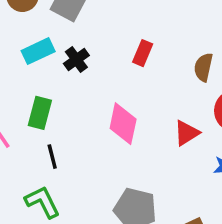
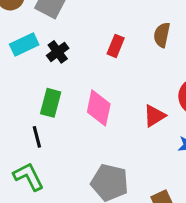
brown semicircle: (203, 67) -> (162, 35), moved
green rectangle: (40, 113) -> (51, 103), moved

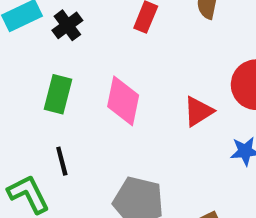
black line: (37, 137) -> (62, 161), moved

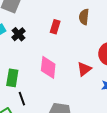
green rectangle: (58, 94) -> (12, 78), moved

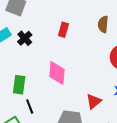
brown semicircle: (84, 17) -> (103, 24), moved
red triangle: (84, 69) -> (94, 101), moved

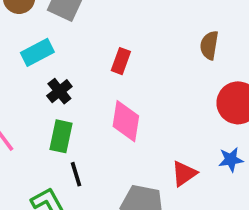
red rectangle: (63, 30) -> (121, 61), moved
black cross: (25, 38) -> (59, 91), moved

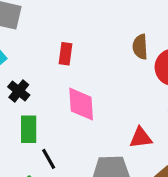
brown semicircle: (209, 45) -> (140, 47), moved
red triangle: (184, 173) -> (141, 138), turned 40

